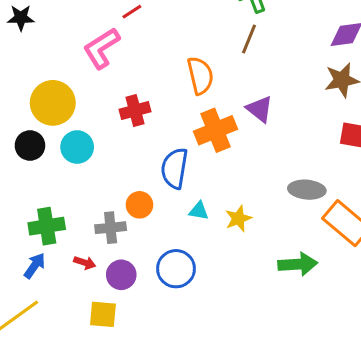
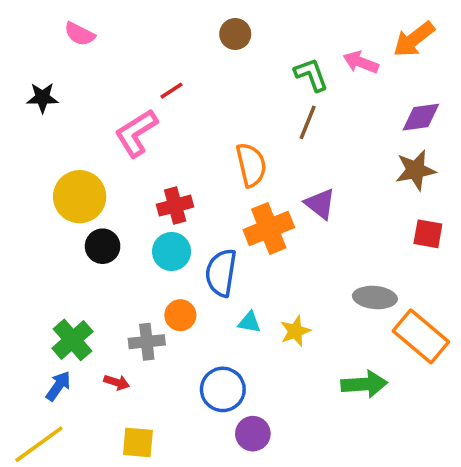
black circle: (30, 145) -> (103, 246), moved
cyan circle: (77, 147) -> (172, 252), moved
green cross: (47, 226) -> (73, 340), turned -32
purple circle: (121, 275) -> (253, 434), moved

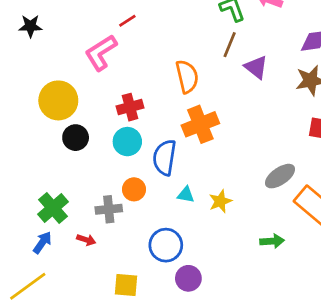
purple triangle: (320, 204) -> (256, 67), moved
gray ellipse: (375, 297) -> (280, 176), turned -40
green arrow: (364, 384) -> (272, 241), size x0.7
yellow square: (138, 442) -> (126, 285), moved

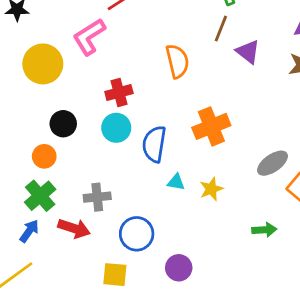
yellow circle: (58, 100) -> (43, 64), moved
orange cross: (200, 124) -> (211, 126), moved
orange circle: (134, 189) -> (44, 156), moved
red arrow: (86, 240) -> (74, 228), size x1.6
blue circle: (166, 245) -> (137, 234), moved

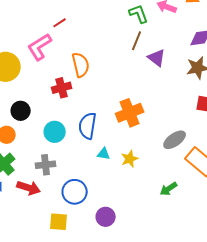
orange semicircle: (177, 61) -> (81, 65), moved
cyan circle: (116, 128) -> (55, 132), moved
green arrow: (264, 230) -> (169, 189), turned 150

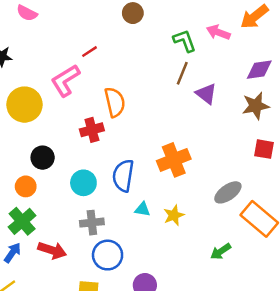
gray cross: (46, 165) -> (92, 223), moved

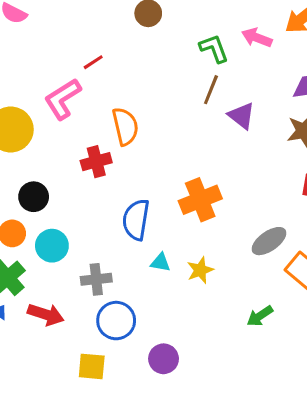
cyan circle: (83, 183) -> (52, 246), moved

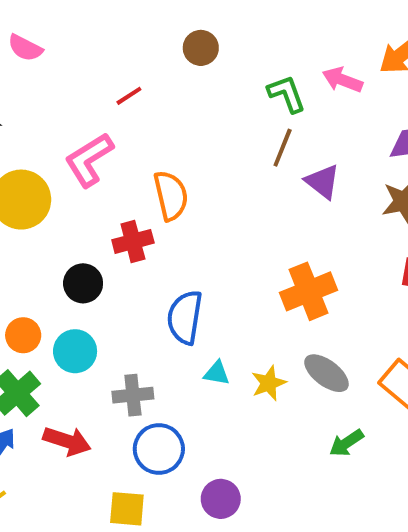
red line: (93, 62) -> (129, 96), moved
black circle: (34, 197) -> (83, 283), moved
orange cross: (200, 200) -> (309, 291), moved
gray ellipse: (269, 241) -> (326, 373), moved, turned 72

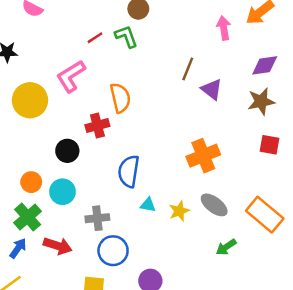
pink arrow: (342, 80) -> (224, 28), turned 60
green L-shape: (287, 94) -> (126, 36), moved

